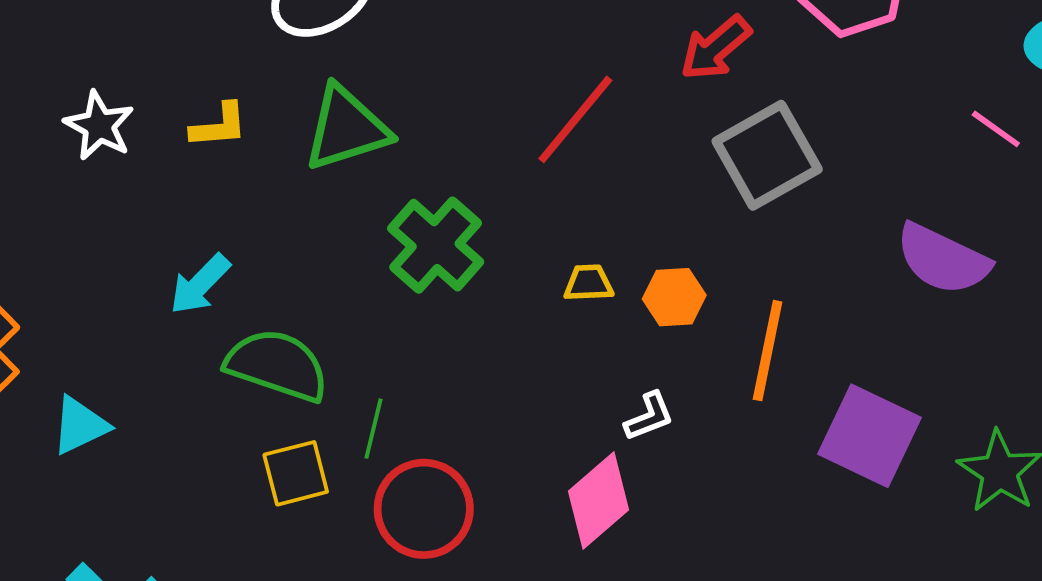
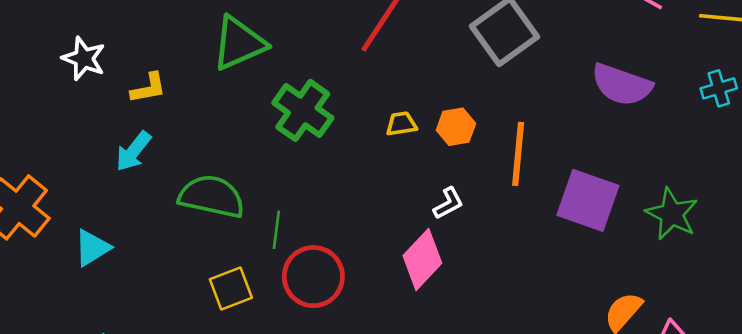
yellow L-shape: (219, 126) -> (148, 88), moved
cyan arrow: (200, 284) -> (133, 151), moved
yellow square: (296, 473) -> (231, 288), moved

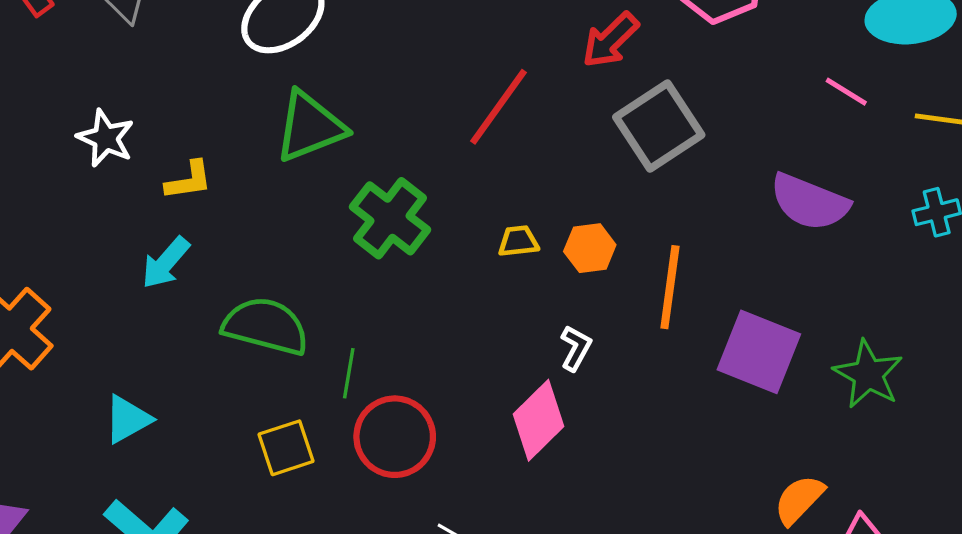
white L-shape: (448, 203) -> (576, 348), turned -36
cyan triangle: (92, 248) -> (128, 419), moved

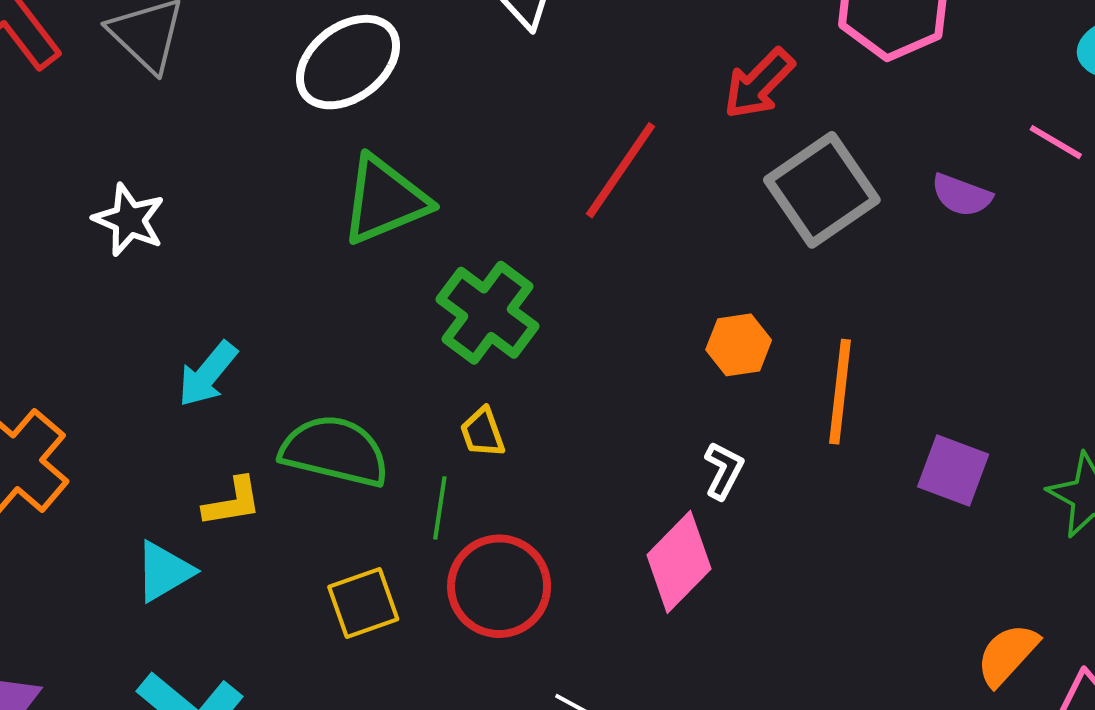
yellow L-shape: (189, 180) -> (232, 502), moved
purple semicircle: (809, 202) -> (962, 195), moved, size x0.6
yellow trapezoid: (518, 241) -> (482, 432), moved, turned -102
purple square: (759, 352) -> (953, 470), size x0.7

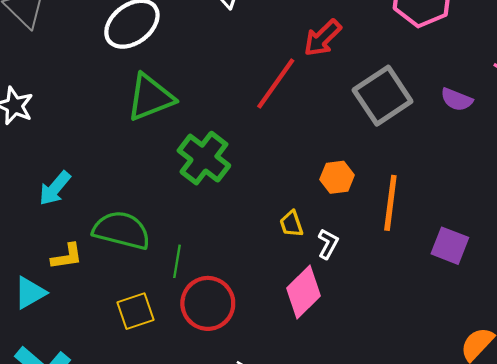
red arrow: (759, 84) -> (322, 38), moved
yellow trapezoid: (482, 432) -> (291, 224), moved

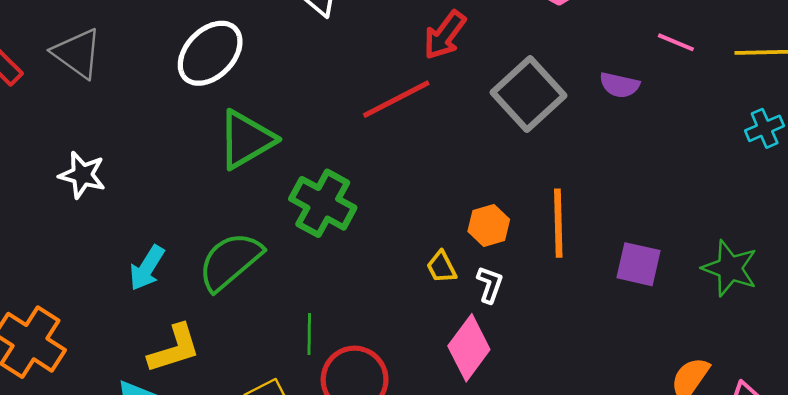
red line: (276, 83) -> (396, 99), turned 36
orange hexagon: (337, 177) -> (489, 225), moved
green semicircle: (122, 230) -> (230, 261), moved, turned -46
yellow L-shape: (67, 257) -> (174, 349), size x1.4

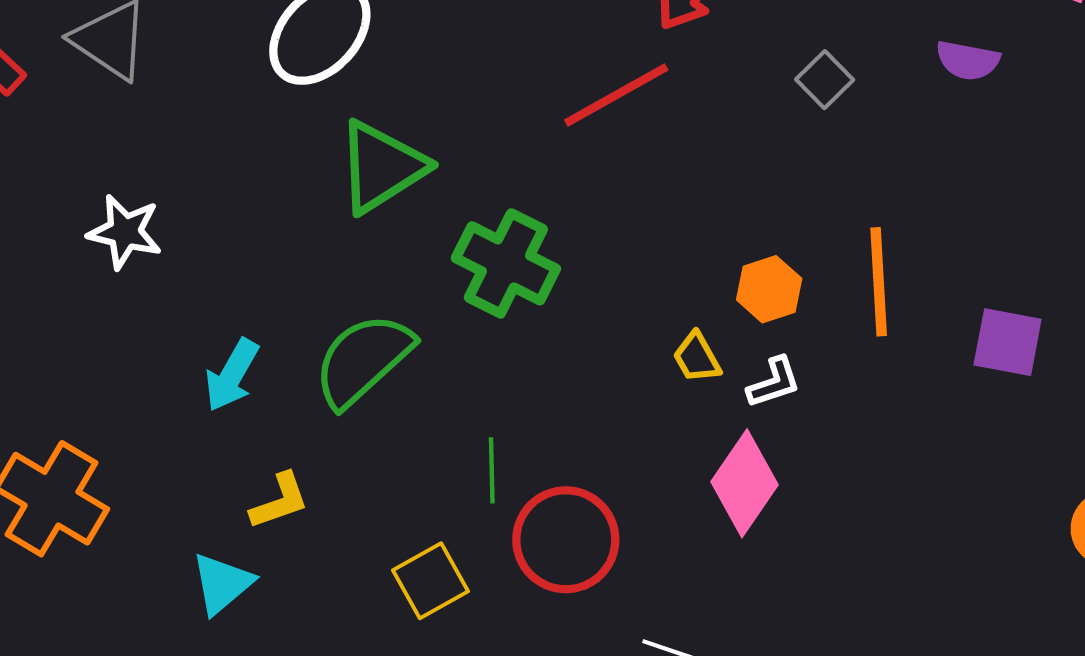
gray square: (529, 94) -> (825, 80), size x0.5
white L-shape: (490, 285) -> (774, 382), turned 54
yellow L-shape: (174, 349) -> (280, 501), size x0.7

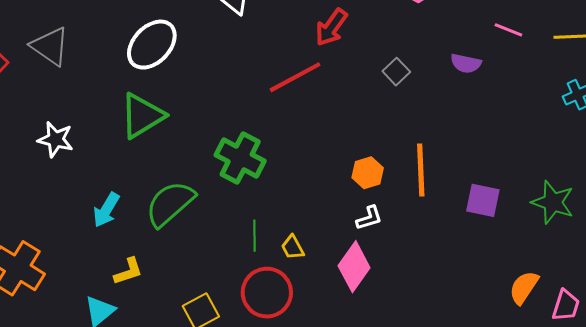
green triangle: (381, 167) -> (142, 116), moved
yellow trapezoid: (697, 357) -> (293, 247), moved
green line: (492, 470) -> (255, 236), moved

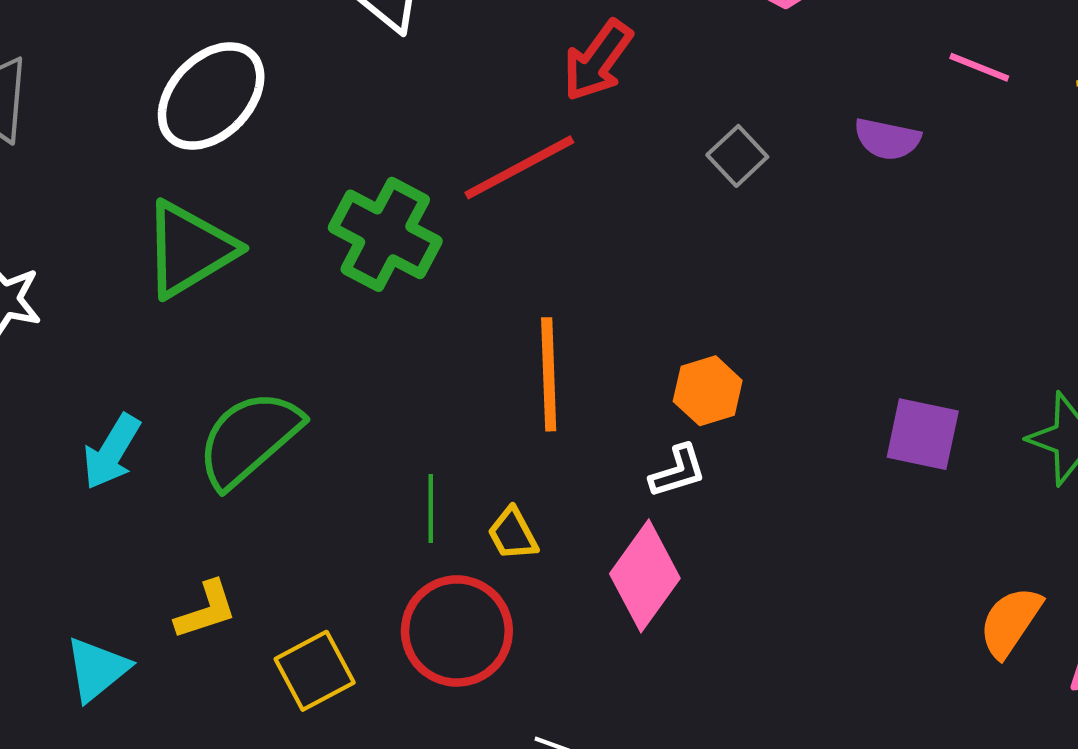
green cross: (240, 158) -> (385, 234), moved
orange line: (421, 170) -> (549, 374), moved
orange hexagon: (368, 173) -> (708, 391), moved
yellow L-shape: (128, 271) -> (206, 610), moved

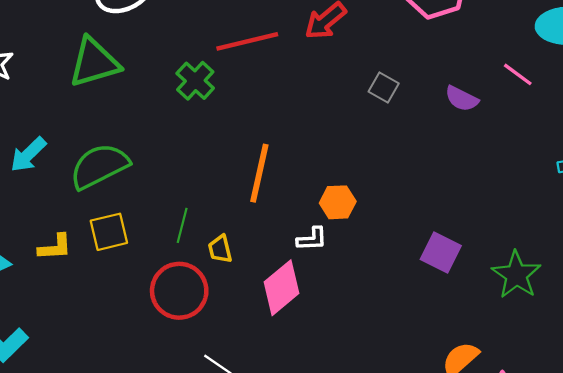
gray square: (737, 156) -> (384, 87), turned -32
red line: (519, 167) -> (247, 41), moved
green cross: (385, 234) -> (195, 81), size x0.7
yellow square: (315, 671) -> (109, 232), moved

